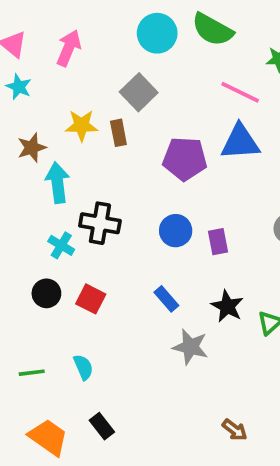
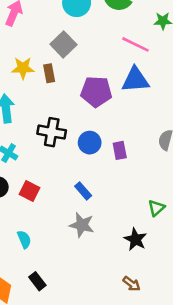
black cross: (100, 223) -> (52, 132), moved
black star: (227, 306) -> (135, 239), moved
gray star: (190, 347) -> (82, 225), moved

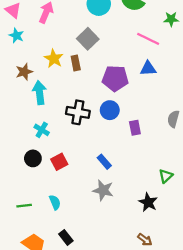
yellow star: (23, 68) -> (54, 59), turned 30
blue triangle: (135, 80) -> (148, 68), size x0.7
blue circle: (90, 143) -> (110, 110), moved
red square: (29, 191) -> (59, 162), turned 35

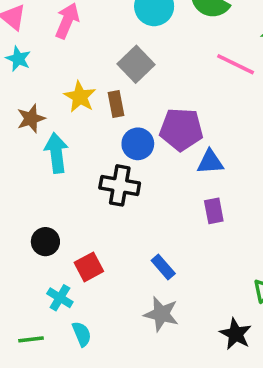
blue triangle: (148, 68) -> (210, 162), moved
blue circle: (110, 110) -> (138, 144), moved
cyan cross: (42, 130) -> (60, 298), moved
black circle: (33, 158) -> (45, 242), moved

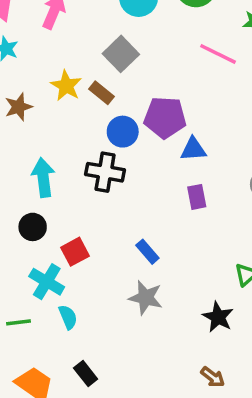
brown rectangle: (116, 104) -> (101, 93), turned -40
cyan arrow: (56, 153) -> (43, 178), moved
cyan cross: (60, 298) -> (47, 282), size x1.4

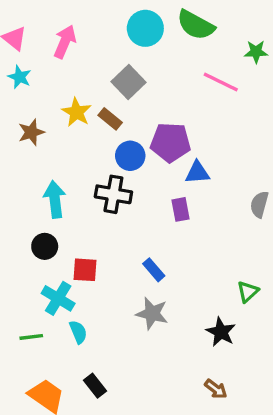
purple rectangle: (197, 197) -> (181, 209), moved
red square: (75, 252) -> (85, 270), turned 32

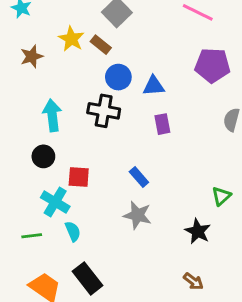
purple pentagon: (170, 142) -> (212, 65), moved
blue triangle: (197, 173) -> (154, 86), moved
black rectangle: (95, 386) -> (88, 278), size x1.5

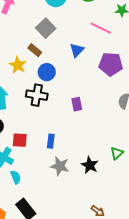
yellow star: (71, 39) -> (18, 65), moved
blue triangle: (154, 86) -> (77, 50), moved, turned -42
blue rectangle: (139, 177) -> (51, 141), moved, turned 48
black star: (198, 231) -> (90, 165), moved

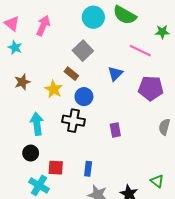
green triangle: (117, 153) -> (157, 181), turned -40

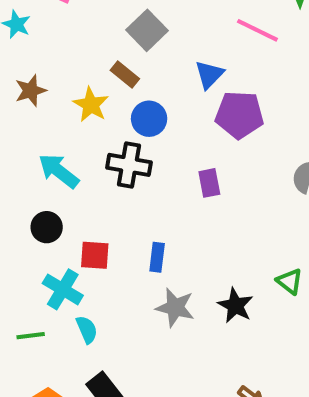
purple pentagon: (151, 88) -> (239, 115), moved
cyan arrow: (37, 124) -> (59, 171), turned -45

